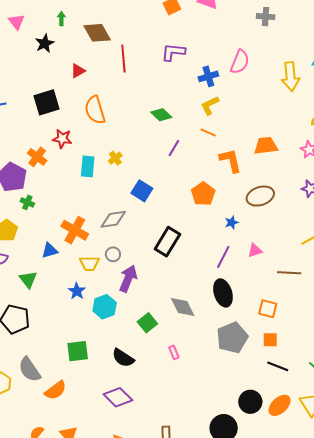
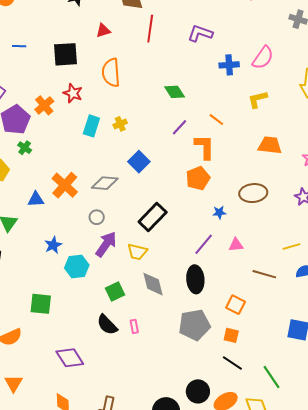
yellow L-shape: (210, 105) -> (258, 99), moved
orange L-shape: (231, 160) -> (204, 147), moved
yellow trapezoid: (89, 263) -> (137, 252), moved
black semicircle: (123, 358) -> (107, 325), moved

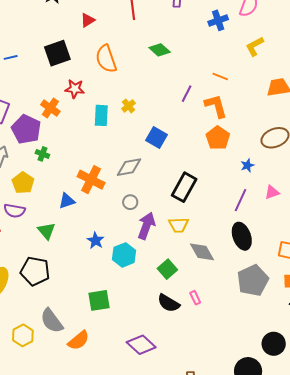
green diamond: (175, 92) -> (160, 50), moved

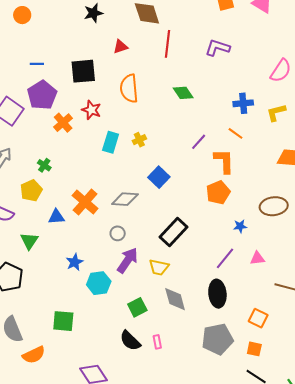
blue cross: (218, 20) -> (243, 103), moved
purple pentagon: (26, 129) -> (42, 95), moved
yellow pentagon: (23, 183) -> (31, 191), moved

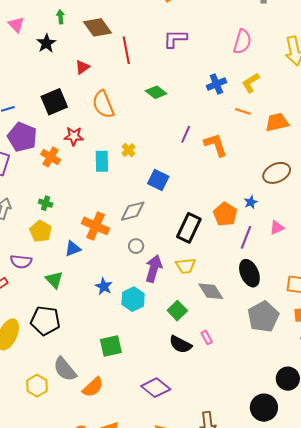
orange line: (235, 133) -> (243, 111), moved
orange pentagon: (218, 192) -> (225, 214), moved

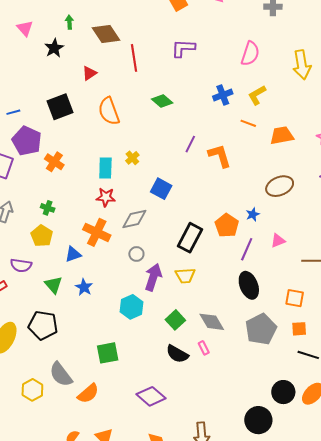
red star: (74, 136) -> (106, 197), moved
blue star: (104, 286) -> (84, 287), moved
gray diamond: (211, 291) -> (212, 322), moved

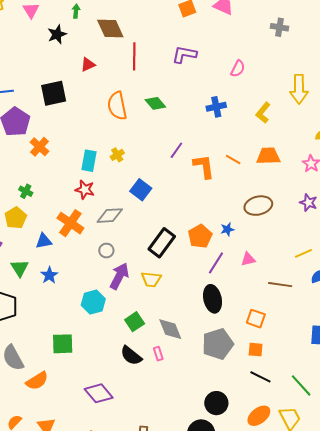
pink semicircle: (250, 54) -> (238, 69), moved, size x0.7
yellow L-shape: (257, 95) -> (263, 113), moved, turned -30
orange semicircle: (109, 111) -> (117, 106), moved
orange line: (248, 123) -> (233, 160), moved
black circle: (283, 392) -> (216, 403), moved

